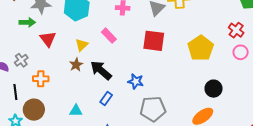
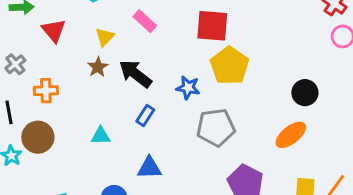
yellow pentagon: (201, 48) -> (230, 66), moved

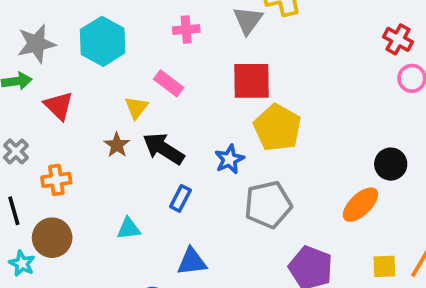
yellow triangle: (105, 37) -> (136, 108), moved
blue star: (188, 88) -> (229, 159), turned -30
black circle: (305, 93) -> (391, 164), moved

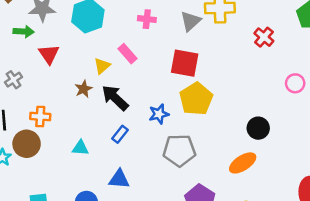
red cross: (398, 39) -> (264, 37), moved
black circle: (391, 164) -> (258, 128), moved
orange cross: (56, 180) -> (40, 116), moved

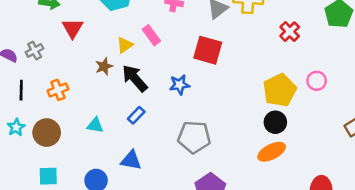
yellow pentagon: (196, 99) -> (280, 90), moved
blue star: (159, 114) -> (180, 85), moved
orange cross: (40, 116) -> (58, 90), turned -30
brown circle: (27, 144) -> (47, 133), moved
orange ellipse: (243, 163) -> (272, 152), moved

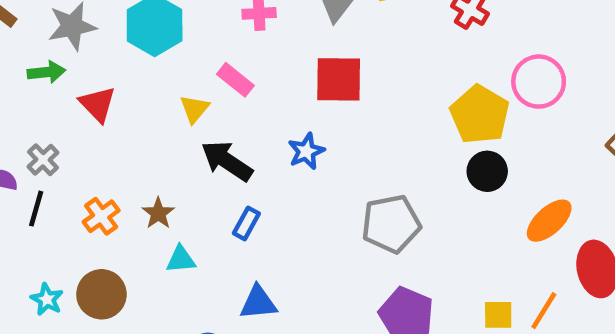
brown star: (104, 66) -> (158, 213), moved
pink circle: (317, 81) -> (539, 82), size x1.5
black line: (21, 90) -> (36, 209), moved, turned 30
gray pentagon: (194, 137) -> (391, 224), moved
orange ellipse: (272, 152) -> (549, 221), moved

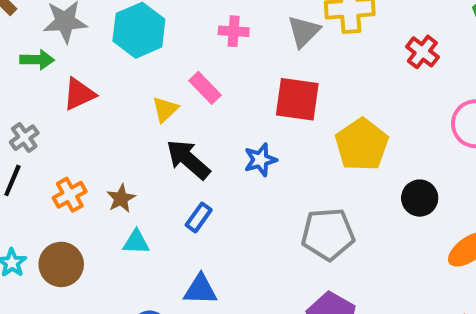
red triangle: (98, 104) -> (79, 94), turned 42
yellow pentagon: (480, 115) -> (362, 145), moved

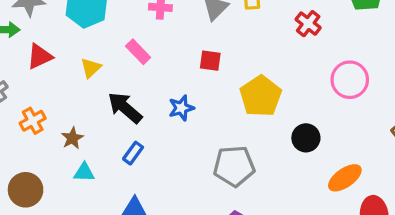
red square: (297, 99) -> (210, 61), size x0.6
yellow triangle: (165, 109) -> (91, 68), moved
orange cross: (70, 195) -> (33, 121), moved

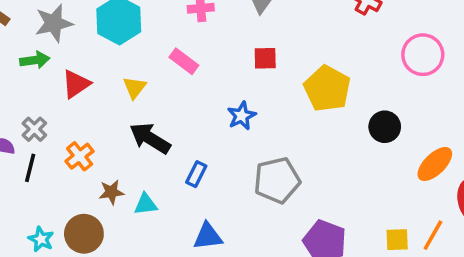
black arrow: (125, 108) -> (150, 138), moved
brown star: (72, 138) -> (111, 192), moved, turned 30
gray pentagon: (234, 166) -> (277, 180), moved

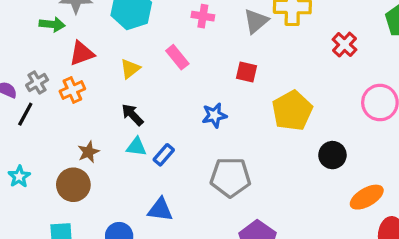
black arrow: (150, 138) -> (132, 115), size x0.7
orange cross: (80, 156) -> (72, 90), moved
brown star: (111, 192) -> (88, 152), turned -30
cyan triangle: (146, 204) -> (136, 147), moved
brown circle: (84, 234) -> (73, 185), moved

